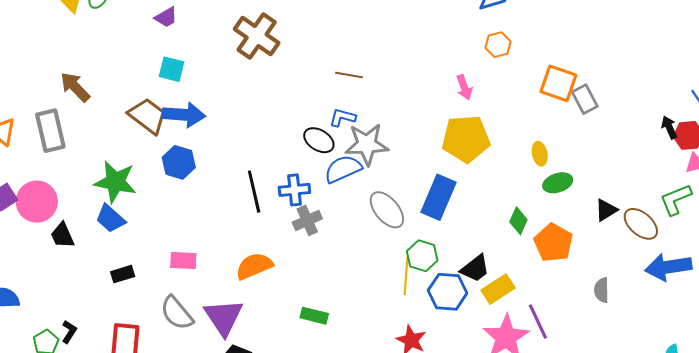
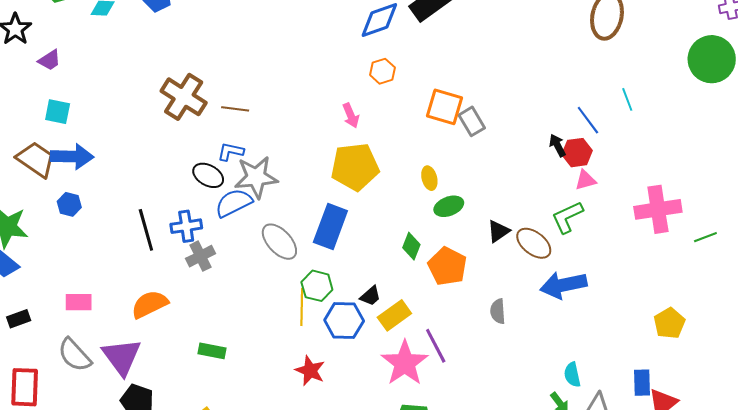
brown cross: (257, 36) -> (184, 97), moved
blue hexagon: (179, 162) -> (69, 204), size x0.7
black trapezoid: (475, 269) -> (370, 296), size x0.7

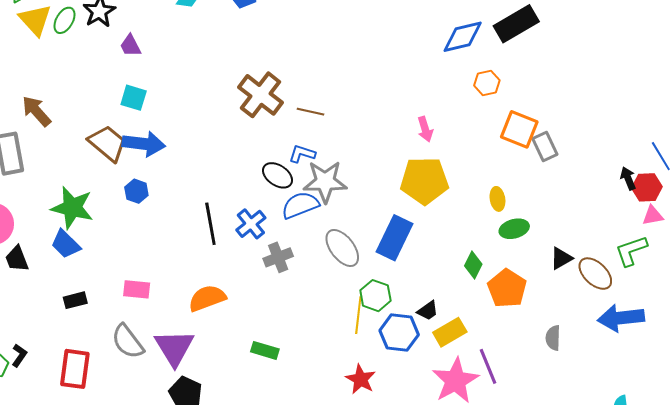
purple trapezoid: (50, 60) -> (130, 46), turned 90
orange hexagon: (382, 71) -> (487, 83), moved
blue cross: (186, 226) -> (251, 224), turned -36
gray cross: (200, 256) -> (278, 257), moved

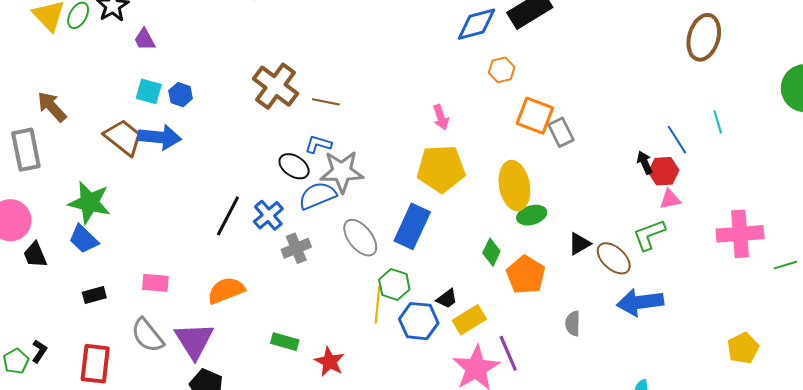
blue hexagon: (136, 191) -> (181, 95), moved
yellow ellipse: (497, 199) -> (514, 186), size x2.0
black line: (210, 224) -> (228, 216), turned 39
red star: (361, 379) -> (330, 362), moved

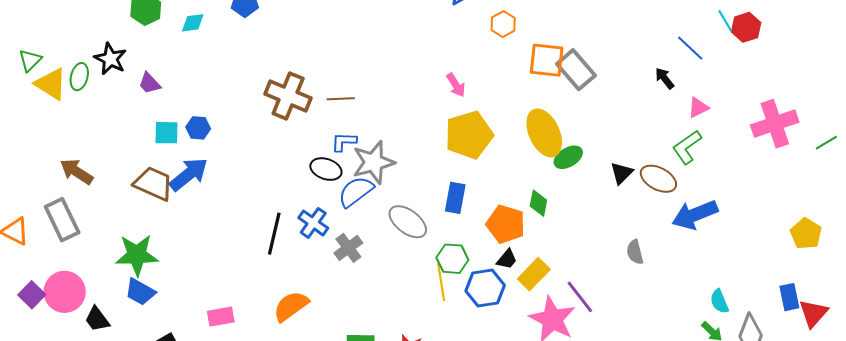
gray rectangle: (561, 132) -> (576, 70), size x1.4
blue arrow: (160, 137) -> (189, 174), turned -30
red hexagon: (664, 171) -> (746, 27), moved
blue rectangle: (412, 226) -> (455, 198), size x0.7
orange pentagon: (526, 275) -> (506, 224), moved

